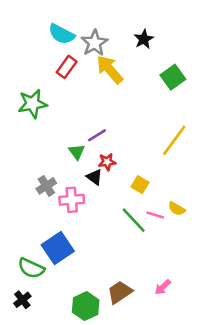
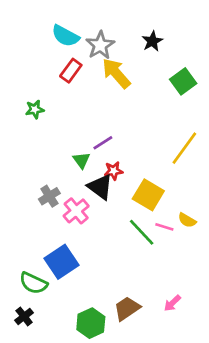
green star: (32, 104) -> (35, 109), size x0.6
black triangle: (94, 177) -> (100, 187), size x1.5
yellow square: (140, 185) -> (148, 195), size x1.6
pink cross: (72, 200) -> (76, 211), turned -35

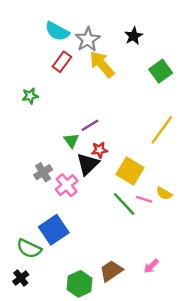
black triangle: (100, 187) -> (88, 164), turned 40

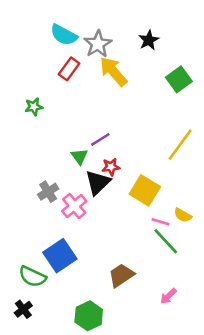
green line: (124, 204) -> (166, 241), moved
brown trapezoid: (111, 271) -> (121, 275), moved

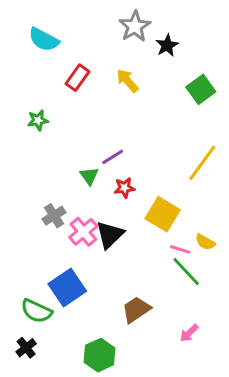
cyan semicircle: (64, 35) -> (44, 40), moved
gray star: (98, 44) -> (135, 26), moved
yellow arrow: (113, 71) -> (127, 81), size x0.7
black triangle: (98, 183) -> (110, 235), moved

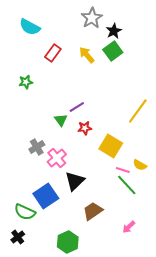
green square: (201, 89) -> (113, 51), moved
black triangle: (110, 235) -> (75, 181), moved

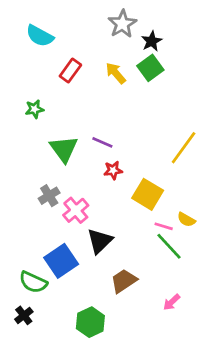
purple line: (77, 107) -> (102, 142), turned 56
green triangle: (61, 120) -> (64, 149), moved, size x1.6

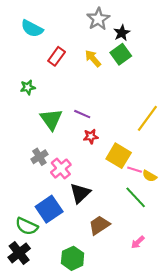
pink line: (164, 226) -> (135, 170), moved
black cross: (24, 315) -> (19, 253), size x1.5

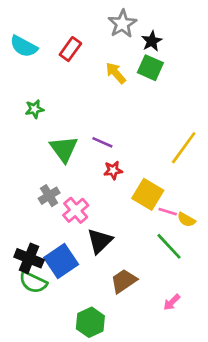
cyan semicircle: (32, 29) -> (24, 46), moved
green square: (121, 54) -> (150, 68), turned -30
red rectangle: (57, 56) -> (70, 49), moved
black cross: (19, 253) -> (29, 258), moved, turned -30

